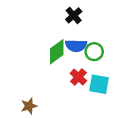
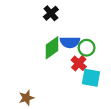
black cross: (74, 15) -> (51, 13), moved
red cross: (78, 77) -> (79, 63), moved

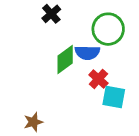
black cross: (51, 13) -> (51, 14), moved
green circle: (87, 48) -> (108, 29), moved, size x1.5

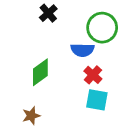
green diamond: (65, 60) -> (40, 72), moved
cyan square: (114, 97) -> (97, 100), moved

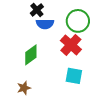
blue semicircle: (82, 50) -> (45, 24), moved
red cross: (93, 75) -> (71, 45), moved, size x1.5

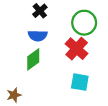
blue semicircle: (45, 24) -> (38, 36), moved
brown star: (24, 88) -> (14, 95), moved

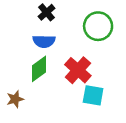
red cross: (77, 49) -> (78, 70), moved
brown star: (14, 95) -> (15, 99), moved

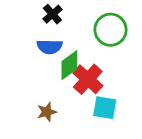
green diamond: (39, 69) -> (69, 65), moved
brown star: (15, 99) -> (47, 112), moved

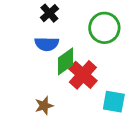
cyan square: (105, 108) -> (114, 102), moved

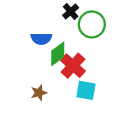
black cross: (49, 13) -> (71, 11), moved
cyan square: (114, 102) -> (86, 90), moved

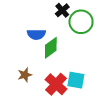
red cross: (73, 66) -> (56, 84), moved
brown star: (39, 93) -> (25, 75), moved

